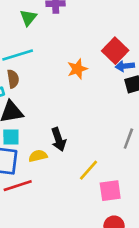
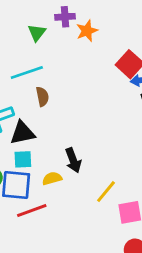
orange star: (77, 69) -> (87, 31), moved
brown semicircle: (13, 79) -> (42, 97), moved

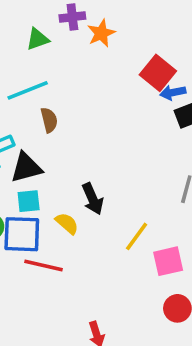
green triangle: (37, 33) -> (38, 39), turned 36
yellow semicircle: (52, 178) -> (67, 223), turned 60
red line: (32, 211) -> (43, 266), turned 36

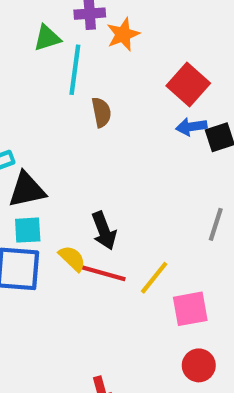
cyan line: (28, 90) -> (75, 70), moved, turned -63
blue arrow: (173, 93) -> (191, 127), moved
brown semicircle: (49, 120) -> (101, 112), moved
red line: (43, 266) -> (103, 273), moved

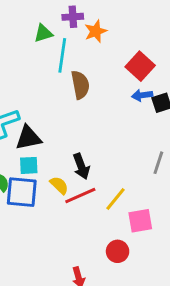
brown semicircle: (101, 112) -> (80, 85), size x1.4
red line: (103, 273) -> (80, 196), turned -40
red circle: (199, 365) -> (118, 251), moved

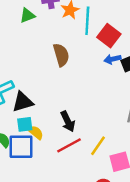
cyan line: (62, 55) -> (87, 21), moved
yellow semicircle: (59, 185) -> (36, 132), moved

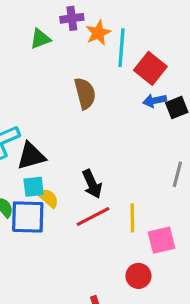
yellow line: (98, 146) -> (132, 218), turned -36

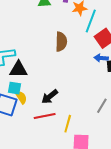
black arrow: (92, 184) -> (50, 97), turned 60

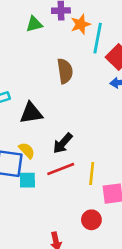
black triangle: (18, 69) -> (31, 113), moved
cyan square: (15, 88) -> (27, 180), moved

